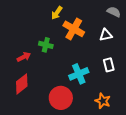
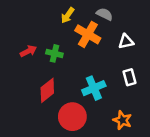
gray semicircle: (114, 12) -> (105, 14), moved
red arrow: (24, 57) -> (28, 51), moved
red diamond: (22, 84) -> (47, 90), moved

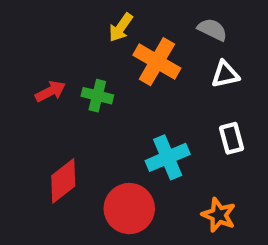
gray semicircle: (105, 14) -> (212, 30), moved
red diamond: (47, 90) -> (63, 181), moved

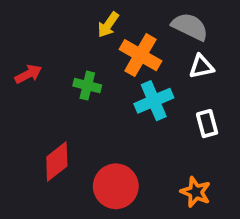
gray semicircle: (212, 30) -> (190, 27), size x1.4
red arrow: (50, 91) -> (28, 74), moved
cyan cross: (168, 157) -> (154, 101), moved

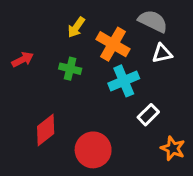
yellow arrow: (108, 25) -> (76, 27), moved
white rectangle: (207, 124) -> (148, 115), moved, turned 60
orange star: (196, 192) -> (173, 148), moved

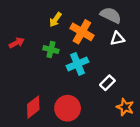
cyan cross: (124, 81) -> (78, 64), moved
red diamond: (46, 130) -> (33, 107), moved

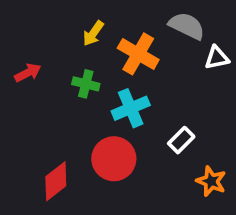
white triangle: (117, 38) -> (217, 58), moved
red circle: (68, 108) -> (114, 159), moved

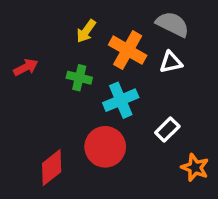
white triangle: (217, 58) -> (171, 62), moved

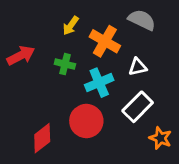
white triangle: (171, 62) -> (138, 67), moved
red arrow: (26, 67) -> (21, 55), size x1.4
white rectangle: (167, 130) -> (138, 107), size x1.5

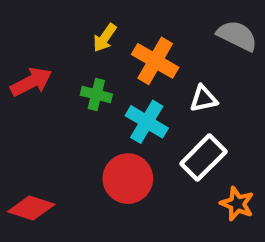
gray semicircle: (142, 20) -> (237, 36), moved
cyan cross: (99, 83) -> (147, 122), turned -36
red diamond: (42, 138) -> (31, 208), moved, turned 56

